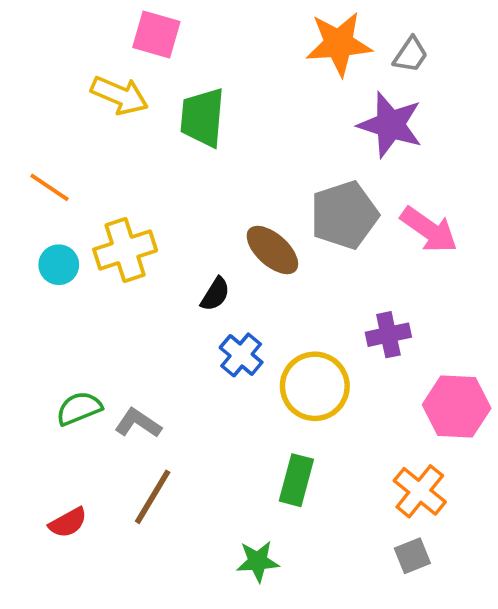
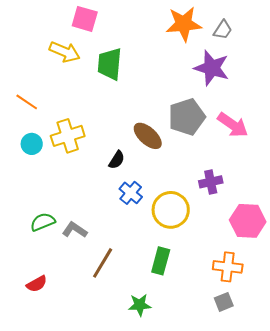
orange cross: (420, 491) -> (228, 267), turned -32
brown line: (153, 497) -> (103, 263), moved

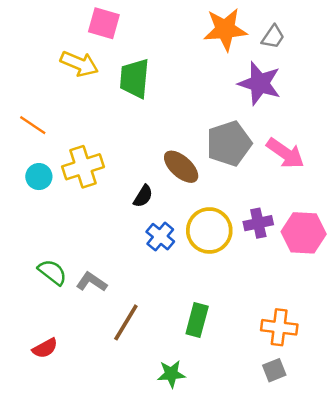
yellow circle: (171, 210) -> (209, 230), moved
pink hexagon: (248, 221) -> (304, 233), moved
green semicircle: (43, 222) -> (52, 272), turned 60

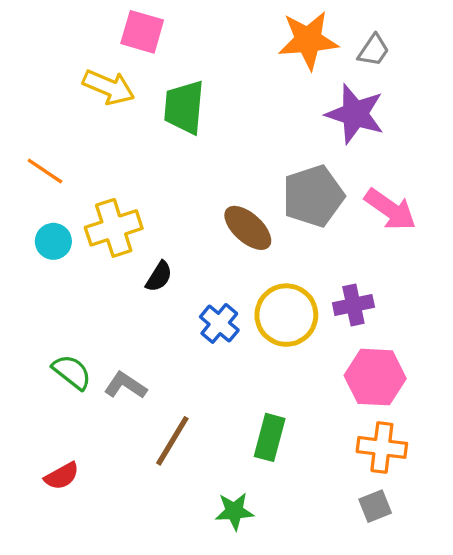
black semicircle: (143, 196) -> (159, 277), moved
pink hexagon: (304, 233) -> (375, 377), moved

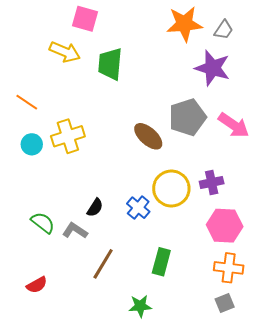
black semicircle: (159, 277) -> (95, 208), moved
blue cross: (219, 323) -> (138, 208), moved

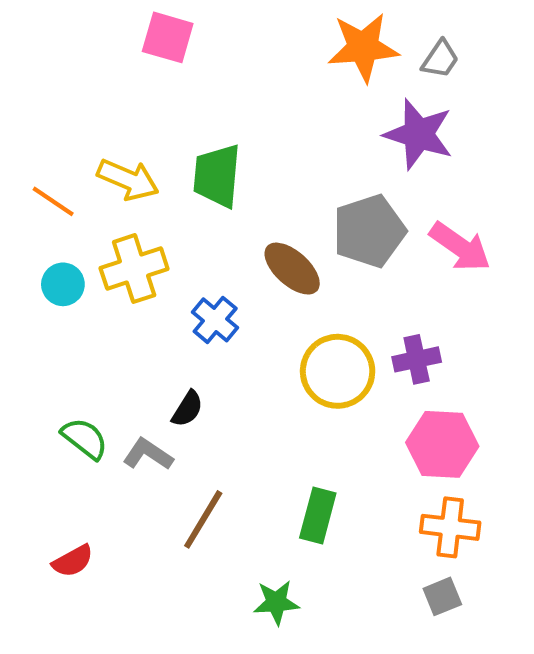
yellow arrow: (65, 52) -> (128, 180), moved
green trapezoid: (110, 64) -> (217, 176), moved
blue cross: (138, 208) -> (215, 320), moved

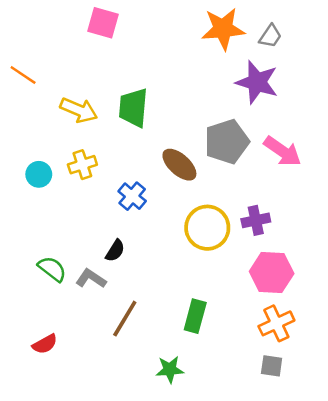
orange line: (53, 201) -> (23, 75), moved
yellow cross: (134, 269) -> (82, 165), size x0.7
orange cross: (450, 527) -> (276, 323), turned -32
gray square: (442, 596) -> (272, 366), turned 30

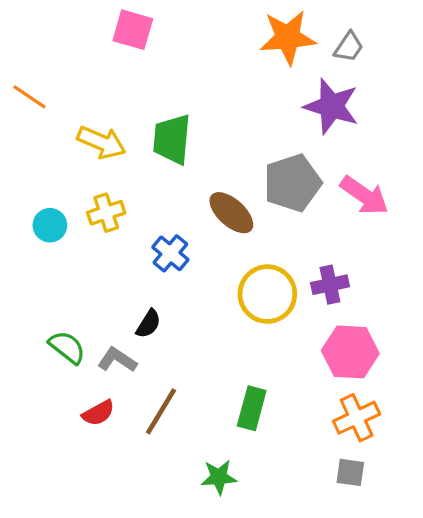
red semicircle: (45, 344) -> (98, 413), moved

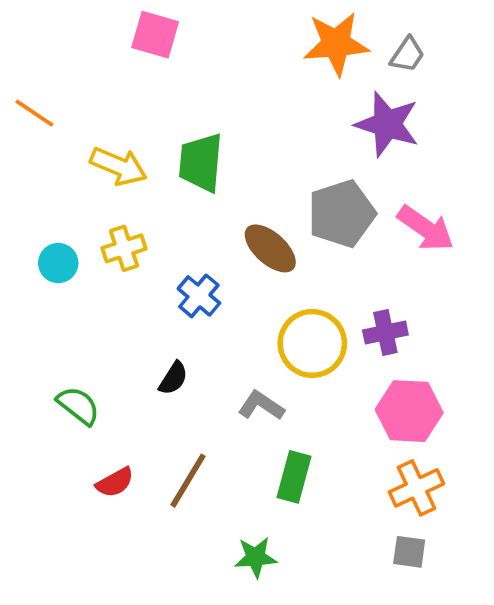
gray L-shape: (117, 360) -> (261, 406), moved

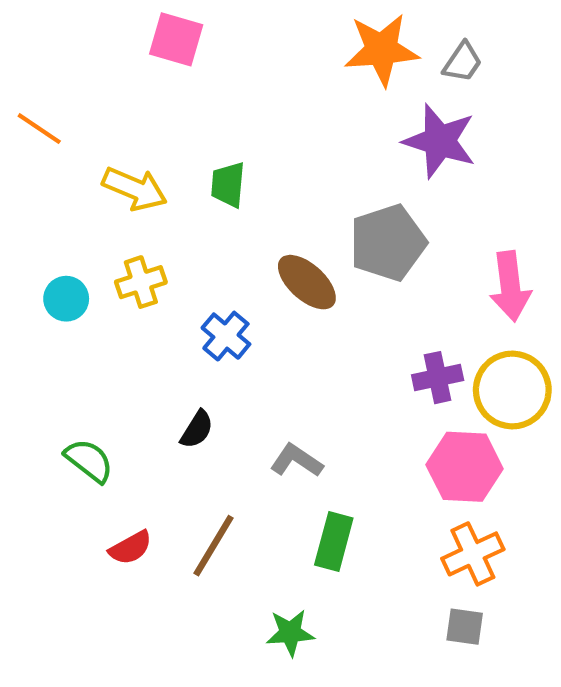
green trapezoid: (201, 163) -> (228, 185), size x0.7
pink arrow: (426, 228) -> (510, 286), moved, turned 48
yellow circle: (312, 343) -> (512, 390), moved

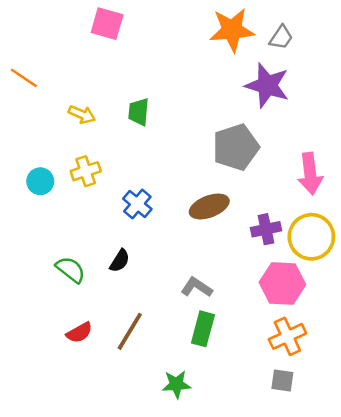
yellow arrow: (135, 189) -> (82, 114), size x0.7
brown ellipse: (307, 282) -> (209, 206), moved, turned -63
green semicircle: (89, 461) -> (70, 270), moved
gray L-shape: (296, 461) -> (197, 287), moved

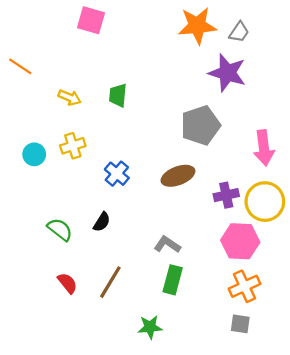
red semicircle: (79, 333) -> (67, 283), turned -100

